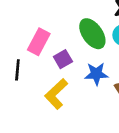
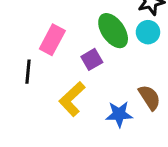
purple square: (63, 59) -> (92, 59), moved
blue star: (96, 74) -> (119, 114), moved

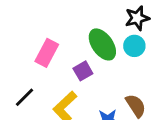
black line: (28, 72) -> (25, 97), moved, turned 40

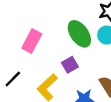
purple square: (83, 71) -> (70, 65), moved

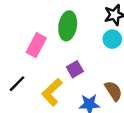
green ellipse: (79, 34) -> (68, 26), moved, turned 44

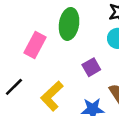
purple square: (75, 69) -> (91, 67), moved

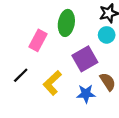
purple square: (91, 67) -> (85, 59), size x1.6

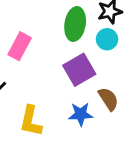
green ellipse: (66, 23) -> (75, 24), moved
yellow L-shape: (52, 83) -> (31, 121), moved, turned -35

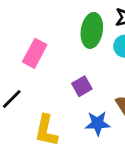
purple square: (79, 70) -> (82, 86), moved, size x0.6

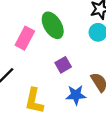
green ellipse: (92, 30) -> (53, 25), moved, turned -40

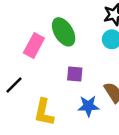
purple square: (63, 65) -> (75, 74), turned 35

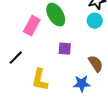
blue star: (88, 106) -> (82, 84), moved

